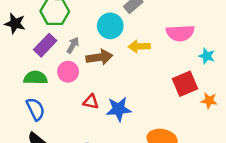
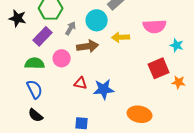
gray arrow: (73, 45) -> (71, 28), moved

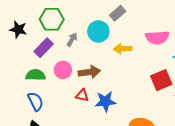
brown arrow: (88, 46) -> (89, 72), moved

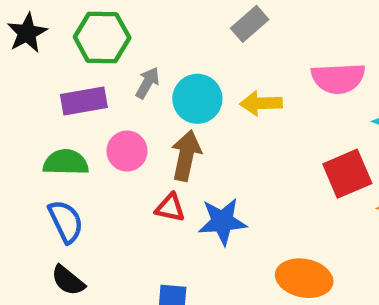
black star: (18, 29) -> (27, 33), moved, turned 30
cyan circle: (98, 31) -> (197, 99), moved
purple rectangle: (44, 48) -> (84, 101), turned 36
brown arrow: (89, 72) -> (186, 156), turned -70

